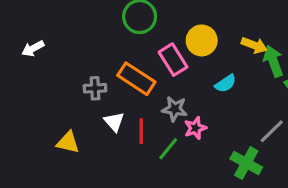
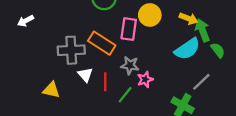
pink rectangle: (173, 60) -> (129, 29), turned 40
cyan semicircle: (226, 83) -> (187, 49), moved, size x1.6
gray cross: (95, 88) -> (71, 50), size x1.6

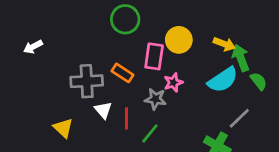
orange rectangle: (102, 43) -> (122, 73), size x0.7
pink star: (145, 79) -> (173, 83), moved
yellow triangle: (51, 90) -> (63, 128), turned 30

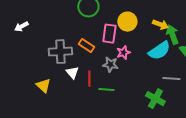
gray line: (239, 118) -> (171, 79), turned 48
green line: (150, 133) -> (106, 90), turned 56

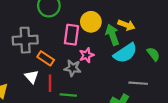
green arrow: (172, 35) -> (112, 35), moved
orange rectangle: (86, 46) -> (46, 58), moved
gray cross: (60, 52) -> (25, 40), moved

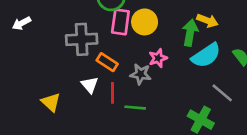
yellow circle: (91, 22) -> (145, 22), moved
pink rectangle: (71, 35) -> (120, 22), moved
green arrow: (112, 35) -> (190, 33), turned 30
gray line: (138, 83) -> (222, 93), turned 36

